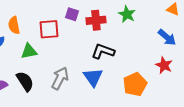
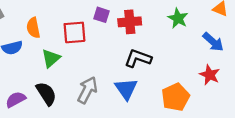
green star: (127, 14) -> (178, 18), moved
green triangle: (29, 51) -> (51, 58), turned -30

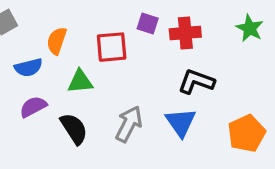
orange semicircle: (33, 28) -> (57, 41), turned 30
green triangle: (51, 58) -> (80, 82), turned 36
purple semicircle: (16, 99) -> (33, 107), moved

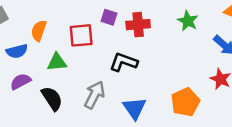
black L-shape: (196, 82) -> (124, 62), moved
blue triangle: (181, 122) -> (134, 108), moved

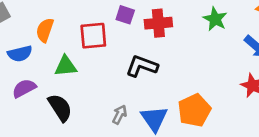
gray arrow: (94, 95) -> (120, 115), moved, size x0.6
orange pentagon: (185, 102) -> (194, 110), moved

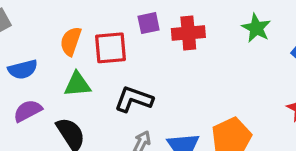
purple square: (125, 15) -> (149, 23), turned -30
orange semicircle: (45, 30) -> (71, 41), moved
black L-shape: (142, 66) -> (134, 99), moved

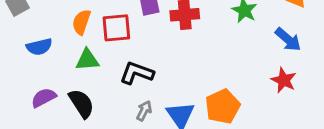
purple semicircle: (28, 111) -> (44, 98), moved

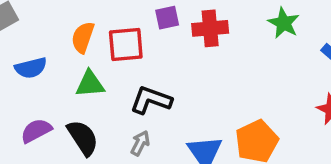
gray arrow: (144, 111) -> (140, 143), moved

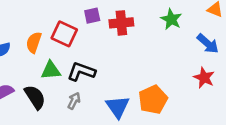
orange semicircle: (83, 37) -> (34, 42), moved
red square: (126, 44) -> (64, 34), turned 30
green triangle: (90, 84) -> (51, 70), moved

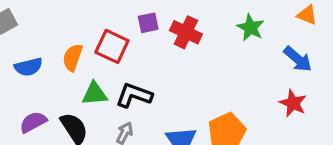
red cross: (121, 23) -> (186, 32), turned 30

